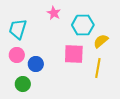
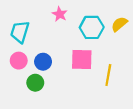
yellow semicircle: (101, 41) -> (119, 24), moved
blue circle: (36, 64) -> (43, 62), moved
green circle: (23, 84) -> (35, 83), moved

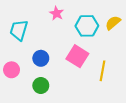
pink square: (82, 59) -> (77, 56), turned 30
pink circle: (19, 61) -> (12, 70), moved
green circle: (35, 83) -> (41, 85), moved

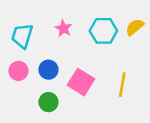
pink star: (56, 13) -> (63, 28), moved
pink square: (77, 56) -> (81, 82), moved
pink circle: (12, 70) -> (18, 71), moved

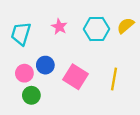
pink circle: (18, 71) -> (24, 73), moved
green circle: (48, 102) -> (31, 95), moved

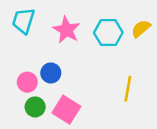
pink star: (59, 27) -> (66, 30), size x1.5
cyan trapezoid: (21, 34) -> (23, 21), moved
pink square: (76, 77) -> (66, 110), moved

